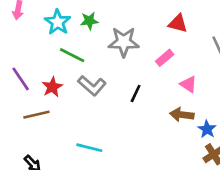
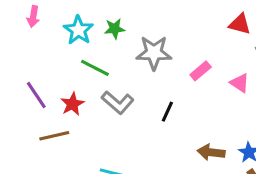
red triangle: (178, 23) -> (240, 24), moved
pink triangle: (188, 84) -> (240, 83), moved
brown arrow: (182, 115) -> (211, 152), moved

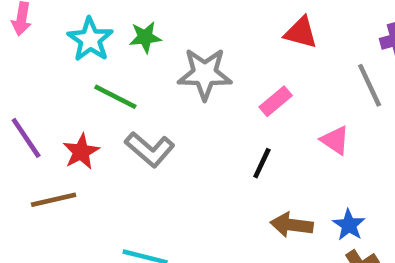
red triangle: (240, 24) -> (301, 33), moved
pink triangle: (240, 83) -> (335, 140), moved
black line: (167, 112) -> (262, 163), moved

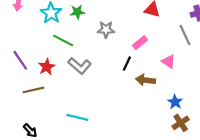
gray star: (205, 74) -> (106, 30), size x0.7
black line: (262, 163) -> (127, 64), moved
brown arrow: (292, 225) -> (145, 80), moved

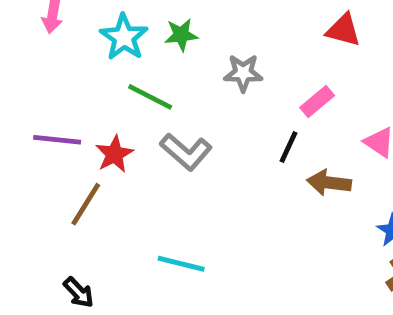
purple line: (20, 60) -> (57, 140), turned -50
brown line: (33, 90) -> (86, 204), turned -45

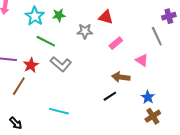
red triangle: (343, 30) -> (106, 17), moved
black line: (289, 147) -> (110, 96), moved, turned 32

